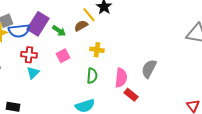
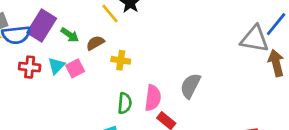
brown semicircle: (81, 26) -> (95, 43), moved
cyan triangle: (33, 73) -> (56, 66), moved
green semicircle: (92, 76) -> (125, 103), moved

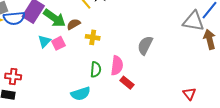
green arrow: (70, 35) -> (54, 18), size x1.6
red cross: (30, 67) -> (13, 77), moved
gray semicircle: (190, 86) -> (145, 45), moved

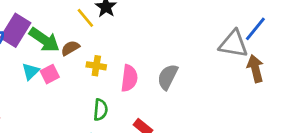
pink semicircle: (117, 65) -> (129, 78), moved

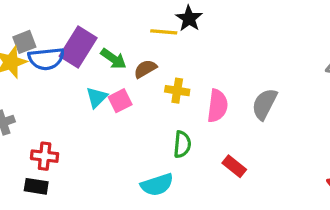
yellow line: (85, 18) -> (164, 32), turned -45
green arrow: (44, 40) -> (113, 59), size x0.7

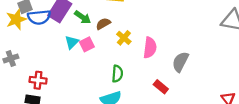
yellow cross: (177, 91) -> (124, 38), turned 32
gray semicircle: (264, 104) -> (180, 62), moved
green semicircle: (182, 144) -> (117, 74), moved

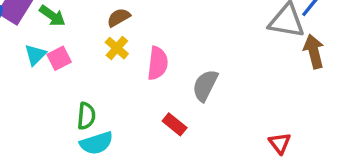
brown semicircle: (103, 24) -> (119, 17), moved
green semicircle: (117, 74) -> (86, 116), moved

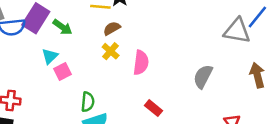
brown arrow: (314, 51) -> (257, 75), moved
pink square: (59, 58) -> (62, 71), moved
gray semicircle: (205, 85) -> (203, 76), moved

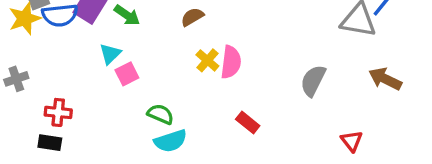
yellow cross: (111, 51) -> (207, 60), moved
brown arrow: (257, 75) -> (385, 79), turned -50
green semicircle: (88, 102) -> (160, 114), turned -72

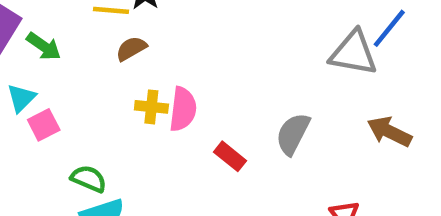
yellow cross: (207, 60) -> (151, 107), turned -35
red rectangle: (248, 122) -> (230, 156), moved

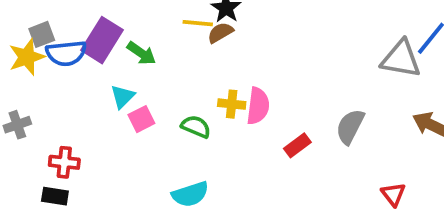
brown semicircle: (131, 49) -> (220, 33), moved
red rectangle: (230, 156) -> (297, 145), turned -76
green semicircle: (89, 179) -> (196, 127), moved

